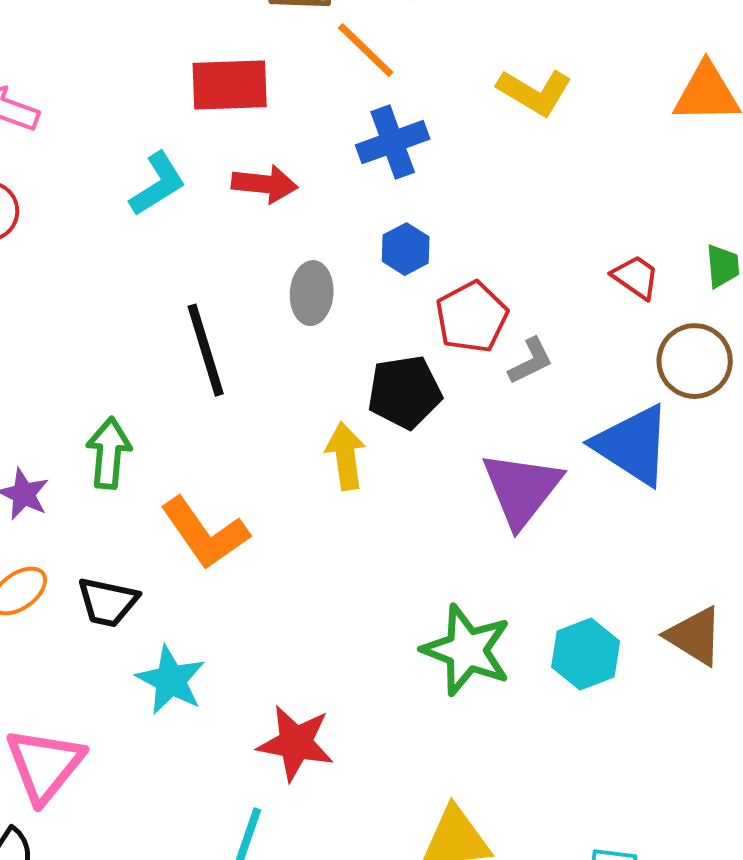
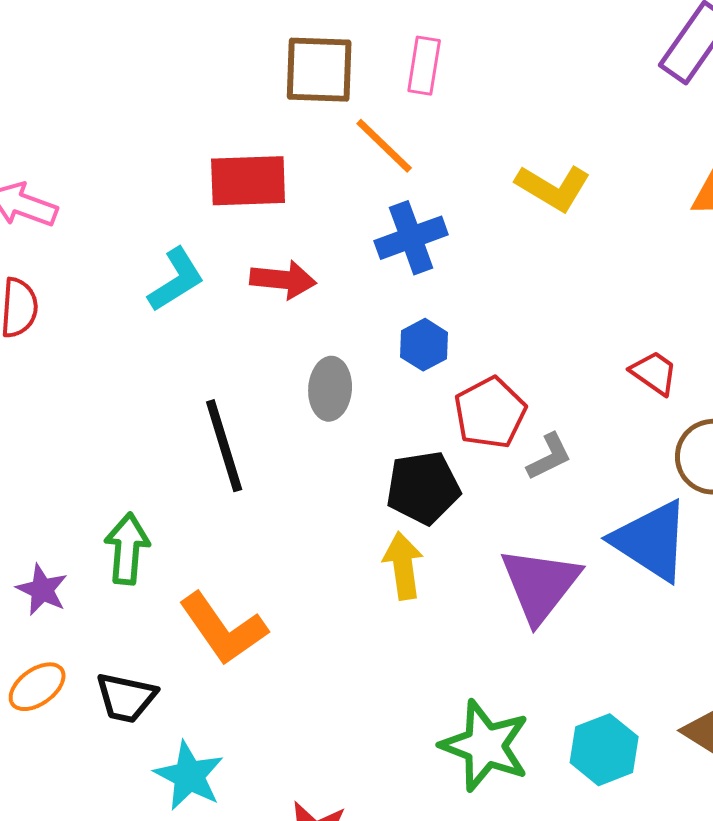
yellow arrow: (346, 456) -> (403, 566), moved

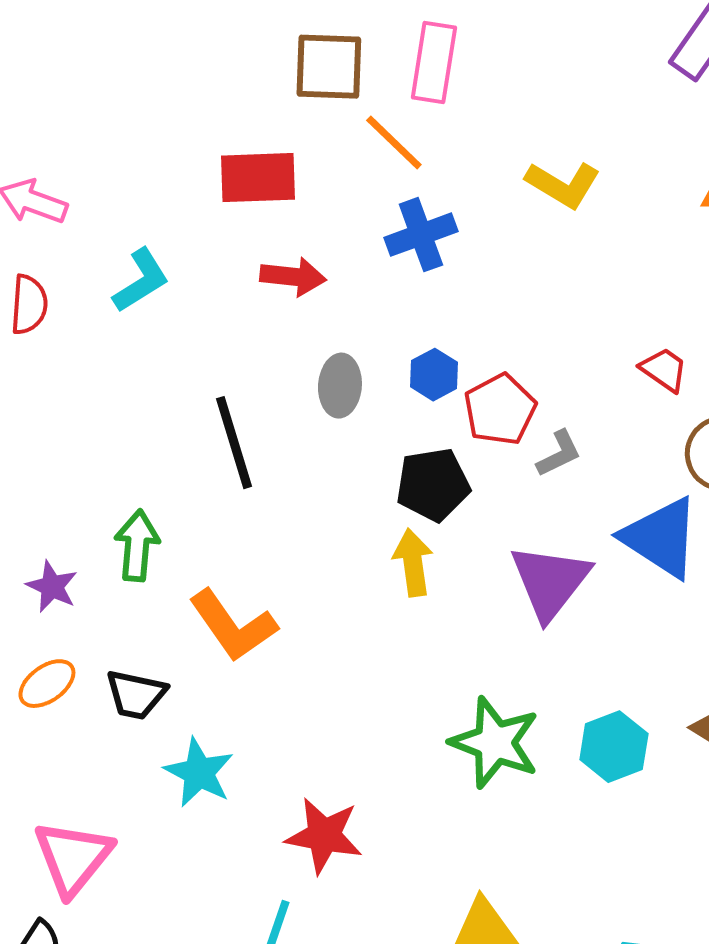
pink rectangle: (424, 66) -> (434, 63), size x1.4
cyan L-shape: (176, 280) -> (141, 281), moved
blue hexagon: (424, 345) -> (434, 375), moved

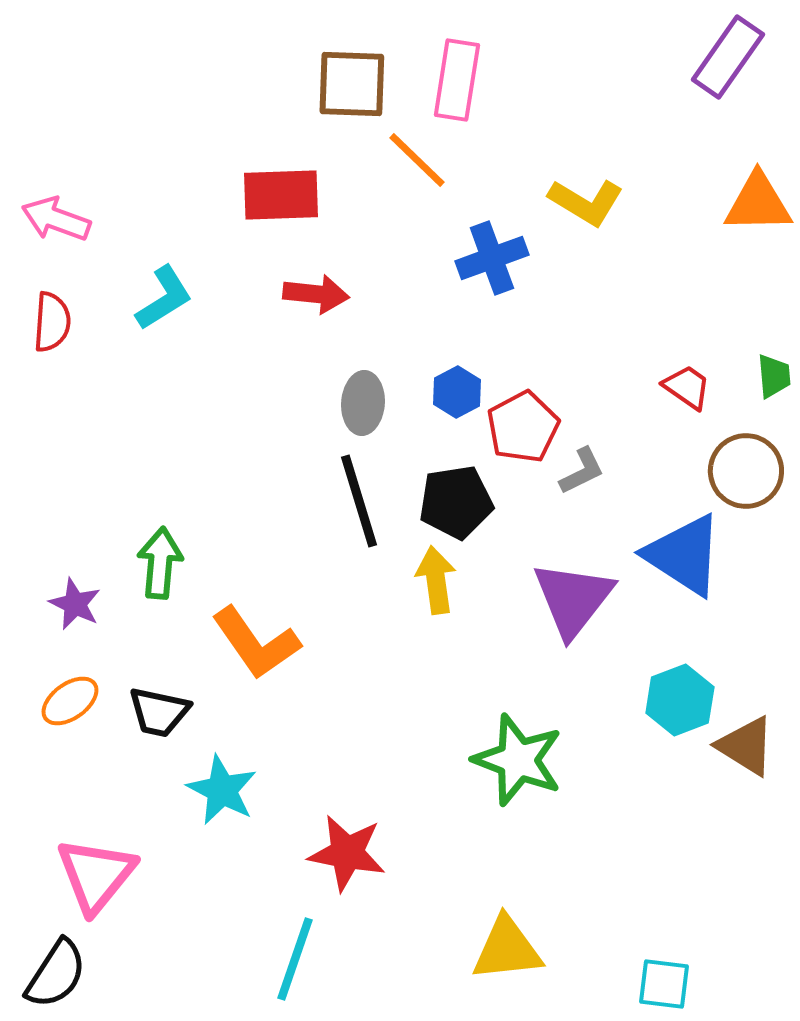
blue cross: (421, 235) -> (492, 258), moved
black line: (234, 443) -> (359, 501), moved
cyan hexagon: (614, 747) -> (680, 700), moved

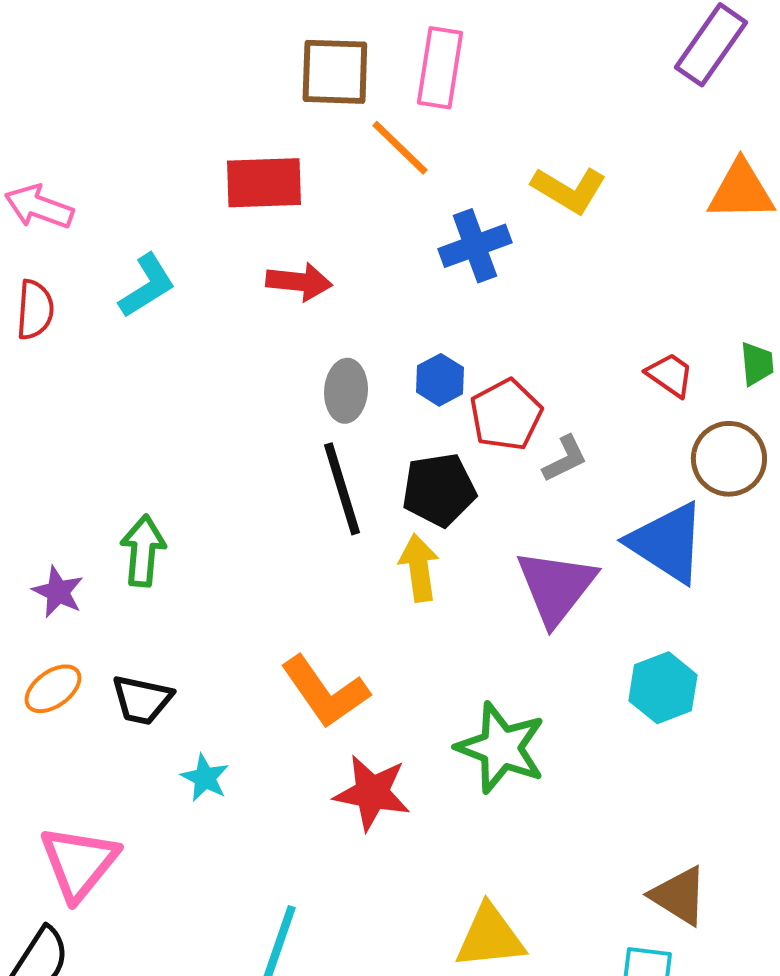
orange L-shape: (256, 643) -> (325, 692), moved
brown triangle: (746, 746) -> (679, 896), moved
cyan star: (222, 790) -> (205, 778), size x0.7
red star: (347, 853) -> (372, 793), moved

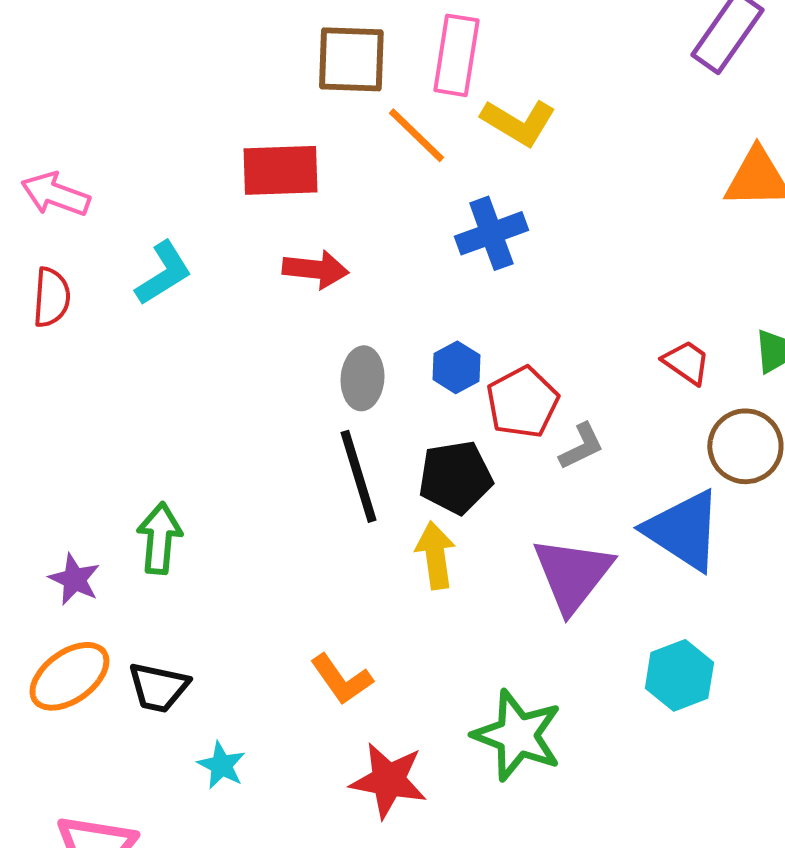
yellow L-shape: (569, 190) -> (518, 122), moved
orange ellipse: (53, 689) -> (69, 676), size x1.4
orange L-shape: (325, 692) -> (341, 679), size x0.7

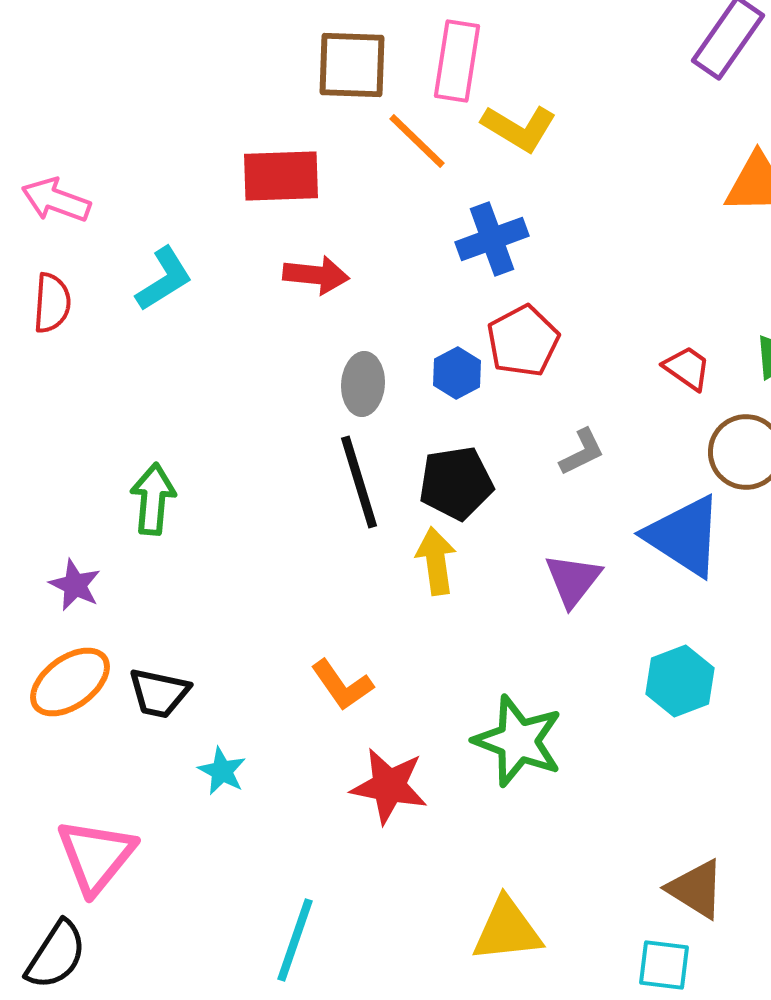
red pentagon: (522, 402) -> (523, 341), moved
green arrow: (159, 538) -> (153, 499), moved
purple triangle: (572, 574) -> (573, 580), size x0.7

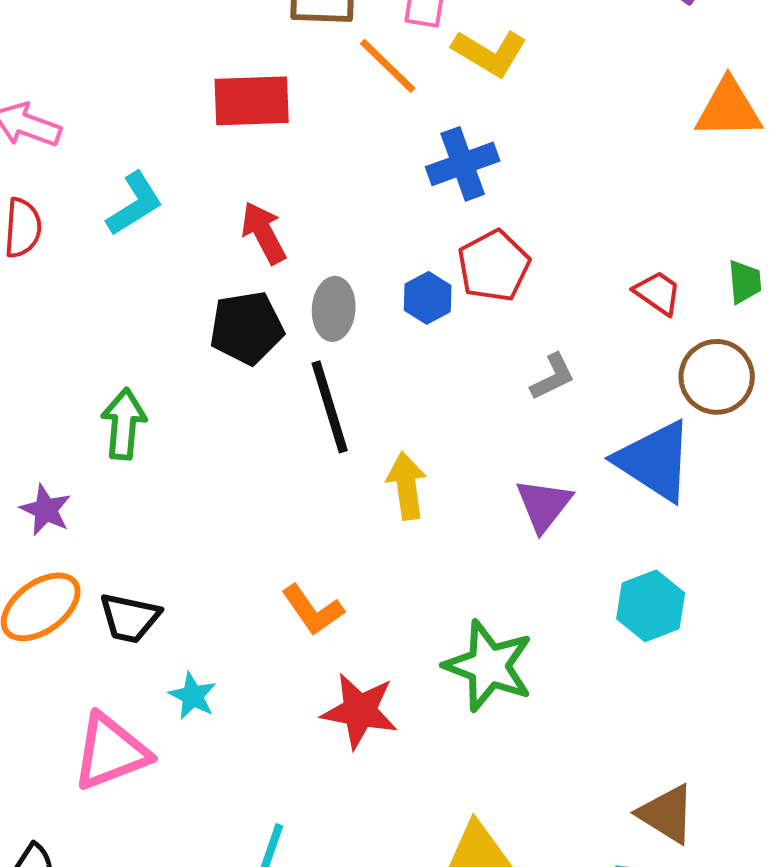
red arrow: (316, 275) -> (264, 233), moved, turned -124
black pentagon: (456, 483) -> (247, 328), moved
pink triangle: (96, 856) -> (111, 752), moved, turned 30

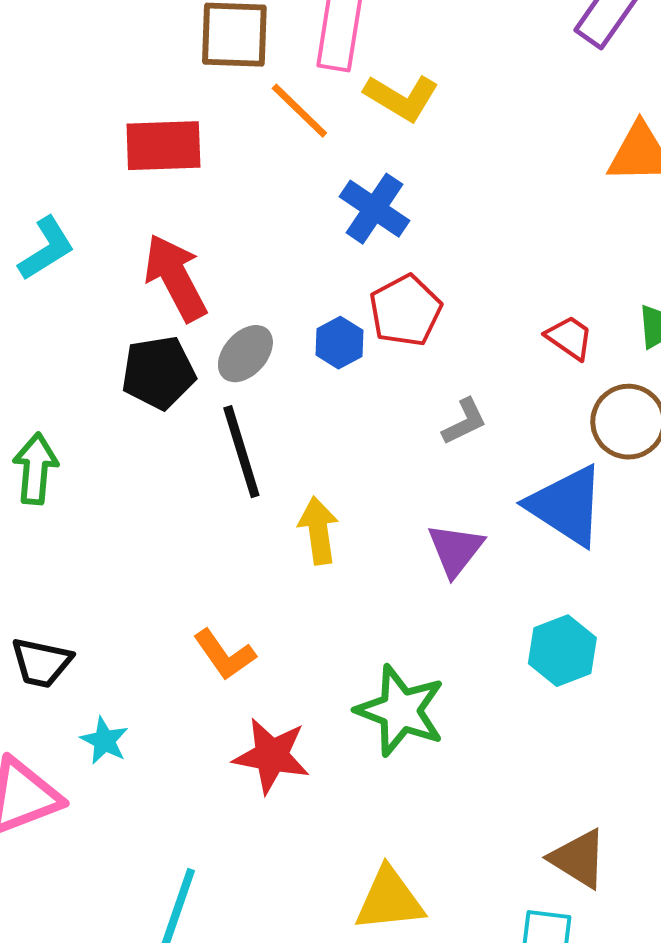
blue cross: (463, 164) -> (374, 209), turned -36
red arrow: (264, 233) -> (175, 278), size x1.4
gray ellipse: (334, 309) -> (245, 354), turned 38

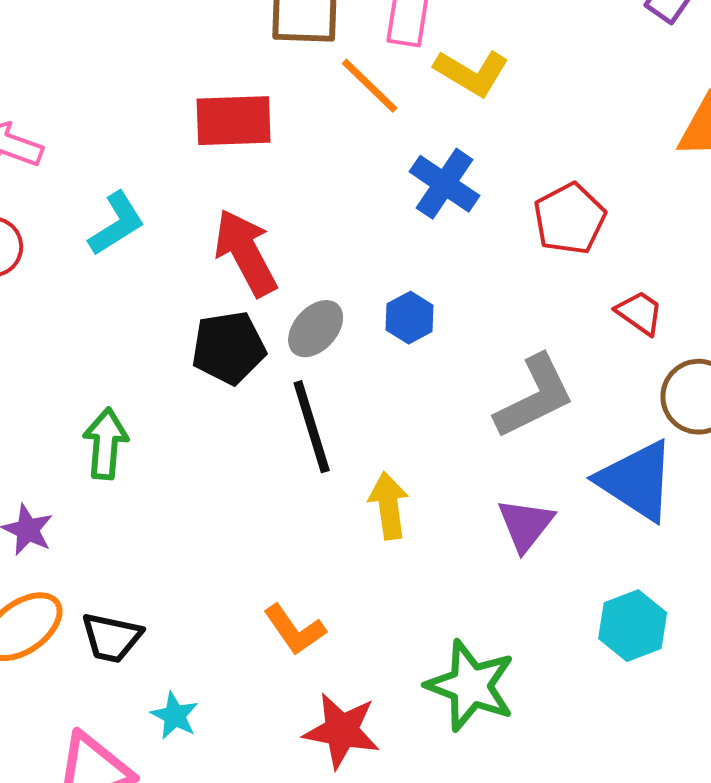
red pentagon: (405, 311) -> (570, 219), moved
gray L-shape: (464, 422) -> (535, 397), size x1.8

